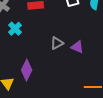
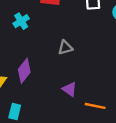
purple triangle: (77, 47) -> (70, 89), moved

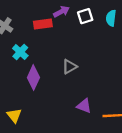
purple diamond: (24, 71) -> (33, 77), moved

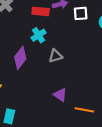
cyan cross: (20, 52) -> (39, 35), moved

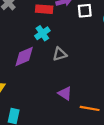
purple diamond: (20, 58) -> (24, 56), turned 30

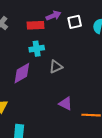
cyan cross: (42, 33) -> (37, 49), turned 32

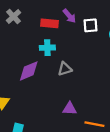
purple arrow: (53, 16) -> (69, 16), turned 64
purple triangle: (66, 104) -> (70, 109), turned -32

